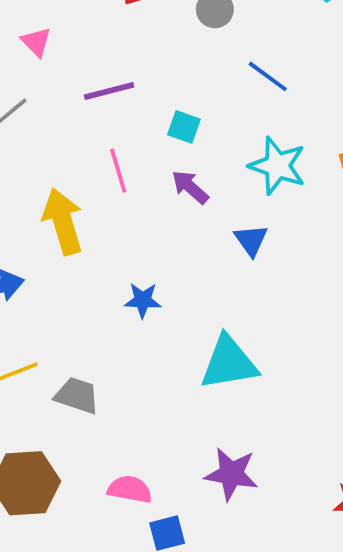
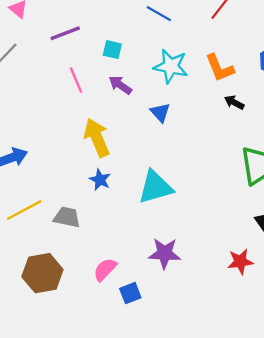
yellow arrow: (63, 222) -> (97, 138), moved
blue star: (143, 300) -> (100, 180), moved, turned 30
pink semicircle: (130, 489) -> (105, 270), turned -50

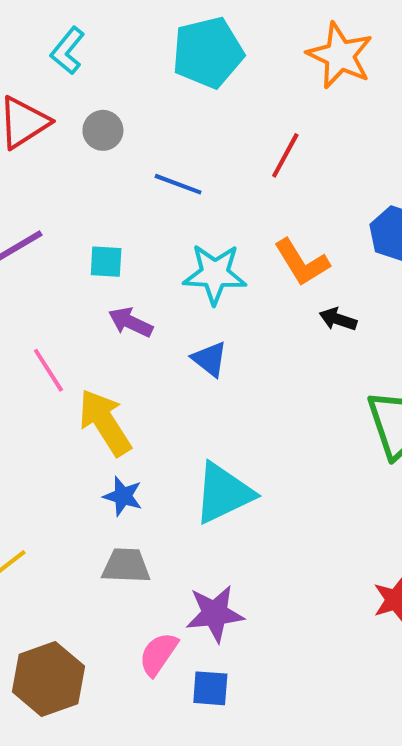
pink line: (76, 80) -> (48, 370), moved
gray trapezoid: (67, 217) -> (126, 566), moved
purple star: (165, 253) -> (215, 614), moved
blue square: (130, 293) -> (210, 688), turned 35

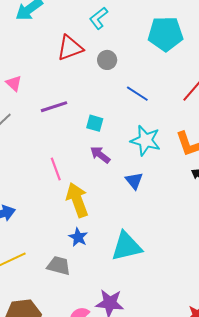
gray trapezoid: (126, 566) -> (59, 266), moved

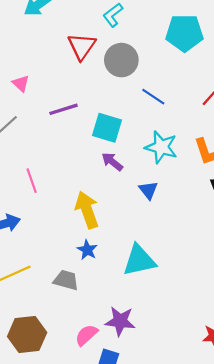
red triangle: (70, 48) -> (82, 46), turned -36
gray circle: (107, 60) -> (121, 60), size x1.6
cyan square: (95, 123) -> (107, 128), size x1.6
pink line: (56, 169) -> (32, 181), moved

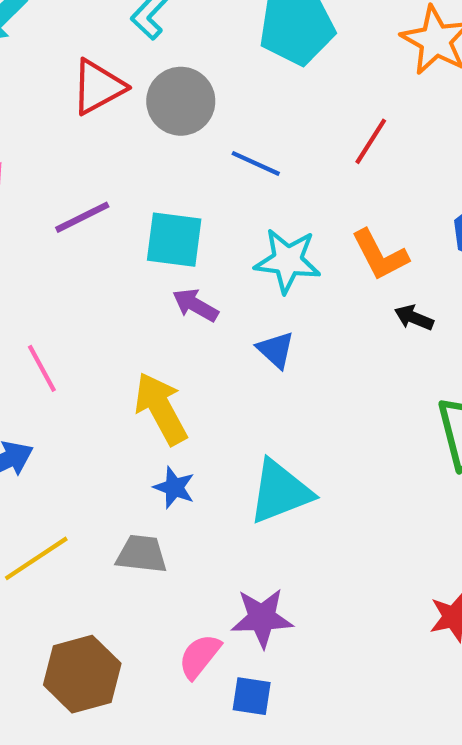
red triangle: (82, 46) -> (98, 87), turned 36

